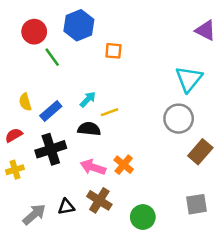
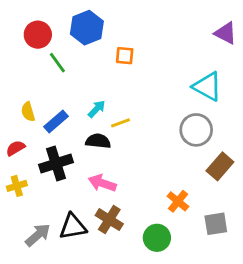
cyan triangle: (189, 79) -> (207, 86), turned -40
orange cross: (124, 165) -> (178, 201), moved
black triangle: (66, 207) -> (73, 227), size x1.5

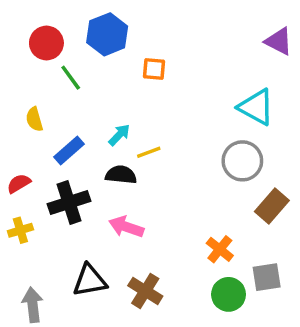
yellow semicircle: (28, 112) -> (34, 119), moved
brown cross: (109, 220) -> (145, 291), moved
gray arrow: (38, 235) -> (33, 305), moved, turned -56
green circle: (157, 238) -> (229, 294), moved

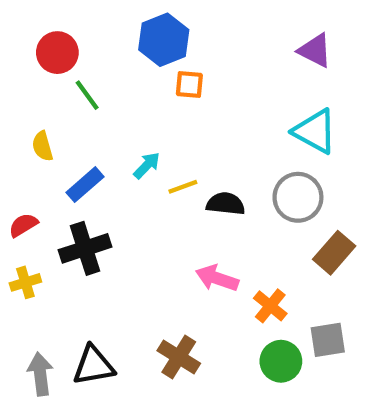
blue hexagon: (107, 34) -> (164, 40), moved
purple triangle: (279, 41) -> (315, 50), moved
black semicircle: (121, 175) -> (226, 204), moved
pink arrow: (126, 227) -> (217, 278), moved
black triangle: (90, 281) -> (94, 365), moved

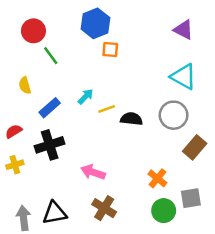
pink arrow: (217, 278) -> (93, 172), moved

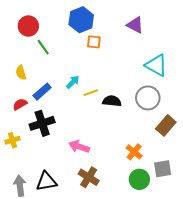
purple triangle: (183, 30) -> (135, 25), moved
red semicircle: (14, 131) -> (20, 104), moved

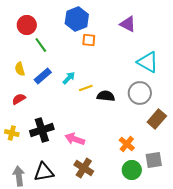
blue rectangle: (42, 92) -> (43, 76), moved
black cross: (42, 123) -> (42, 130), moved
yellow cross: (12, 140) -> (12, 133), turned 32

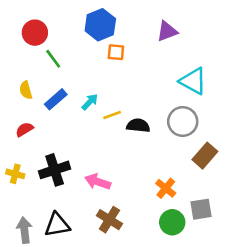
purple triangle: (128, 24) -> (167, 31), turned -48

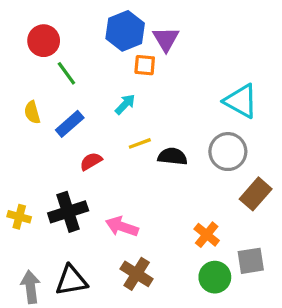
purple triangle: (167, 31) -> (166, 39), moved, turned -40
cyan arrow: (90, 102) -> (125, 104), moved
red semicircle: (24, 129) -> (91, 161), moved

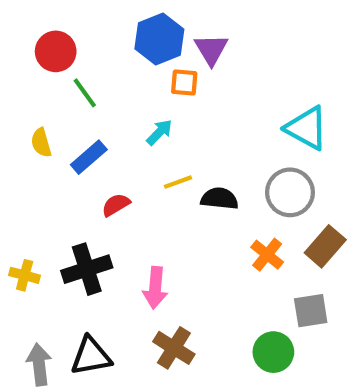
pink arrow: (122, 227) -> (155, 288), turned -104
orange cross: (207, 235) -> (267, 255), moved
gray square: (251, 261) -> (311, 311), moved

